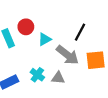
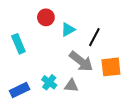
red circle: (26, 27) -> (46, 17), moved
cyan triangle: (45, 39) -> (68, 29), moved

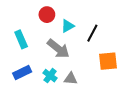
gray arrow: (81, 61) -> (58, 49), moved
blue rectangle: (20, 90) -> (22, 72), moved

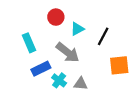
blue rectangle: (22, 72) -> (41, 69), moved

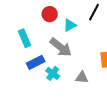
black line: (103, 36) -> (94, 12), moved
gray triangle: (81, 84) -> (82, 77), moved

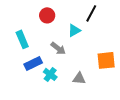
cyan triangle: (70, 25) -> (74, 30), moved
gray arrow: (61, 47) -> (58, 48), size x0.7

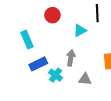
black line: (91, 13) -> (97, 13), turned -30
gray arrow: (58, 48) -> (71, 58), moved, turned -119

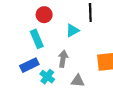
cyan rectangle: (27, 40) -> (37, 39), moved

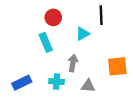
blue rectangle: (29, 65) -> (22, 83), moved
cyan cross: (47, 77) -> (57, 82), turned -32

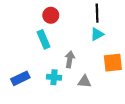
cyan triangle: (83, 34) -> (97, 34), moved

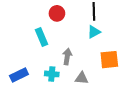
red circle: (51, 15) -> (57, 13), moved

